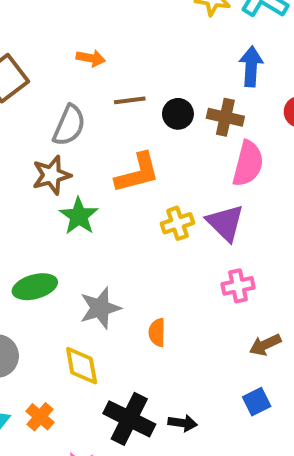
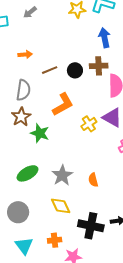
orange cross: (40, 417) -> (55, 240), moved, turned -32

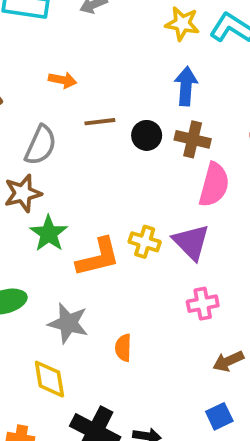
blue arrow: (105, 38) -> (186, 86), moved
orange L-shape: (63, 105) -> (98, 257), moved
yellow cross: (89, 124) -> (145, 242), turned 35
gray star: (62, 175) -> (68, 323), turned 30

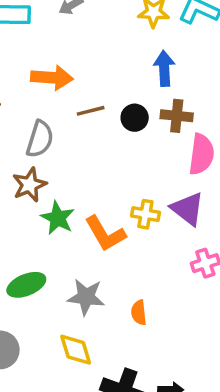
orange arrow: (63, 80) -> (52, 78), size x1.6
orange L-shape: (98, 257) -> (105, 234), turned 81

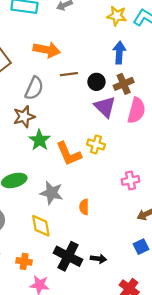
brown cross: (177, 116) -> (124, 84), turned -36
purple triangle: (188, 209) -> (105, 107), moved

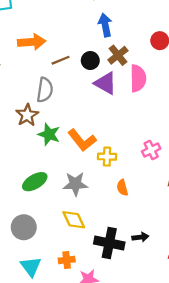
gray semicircle: (34, 88) -> (45, 90), moved
yellow cross: (96, 144) -> (107, 157), moved
orange semicircle: (84, 207) -> (122, 188), moved

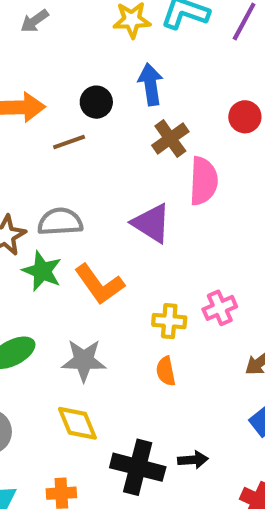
black circle: (90, 61) -> (96, 102), moved
purple triangle: (106, 83) -> (151, 223), moved
gray semicircle: (45, 90) -> (60, 222), moved, turned -105
yellow cross: (107, 157) -> (169, 321), moved

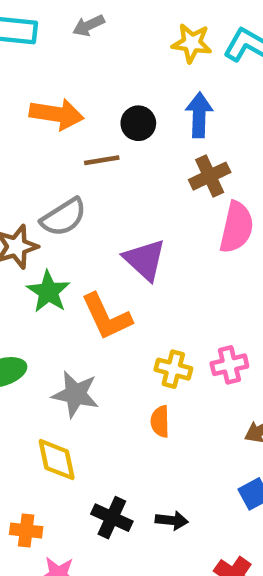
gray semicircle: (60, 222) -> (64, 217), moved, turned 141
purple triangle: (151, 223) -> (145, 260), moved
black cross: (138, 467) -> (112, 518), size x0.7

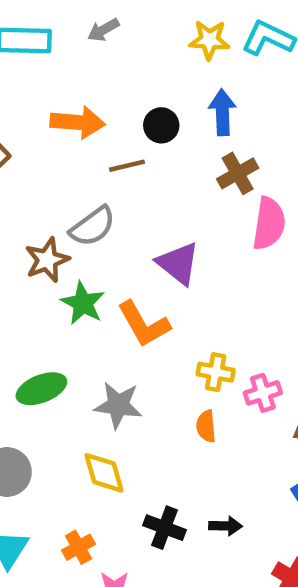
pink cross: (229, 365) -> (263, 393), moved
orange cross: (26, 531) -> (78, 547), turned -32

